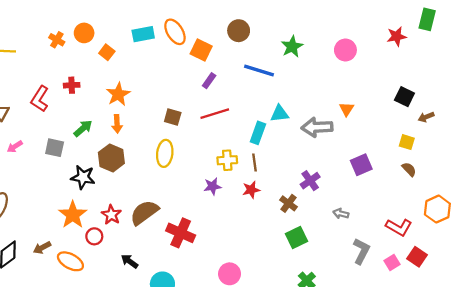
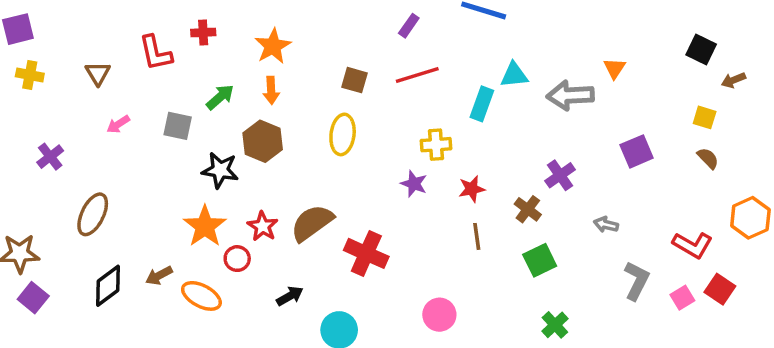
red L-shape: (40, 99) -> (156, 53), turned -45
brown line: (255, 162) -> (477, 236), moved
purple star: (212, 186) -> (414, 184), turned 30
black arrow: (130, 261) -> (290, 296), turned 114

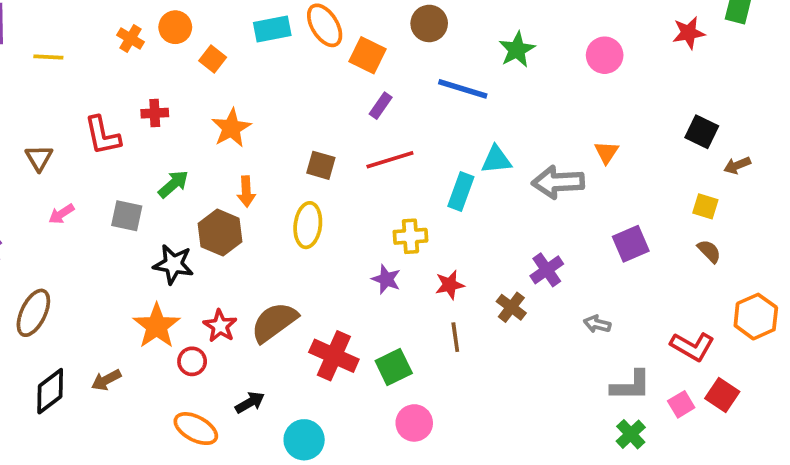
orange arrow: (271, 90) -> (246, 191), moved
green square: (540, 260) -> (394, 367), moved
gray L-shape: (637, 281) -> (631, 386), turned 63
orange ellipse: (201, 296) -> (196, 429), moved
green cross: (555, 325) -> (631, 434), moved

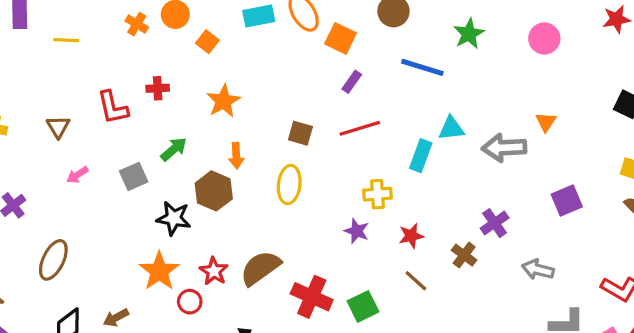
gray square: (127, 216) -> (134, 176), turned -36
gray arrow: (597, 324) -> (538, 270), size x1.4
brown line: (455, 337) -> (416, 281), turned -40

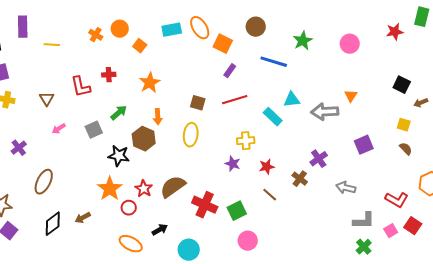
cyan rectangle: (421, 156) -> (273, 117), turned -66

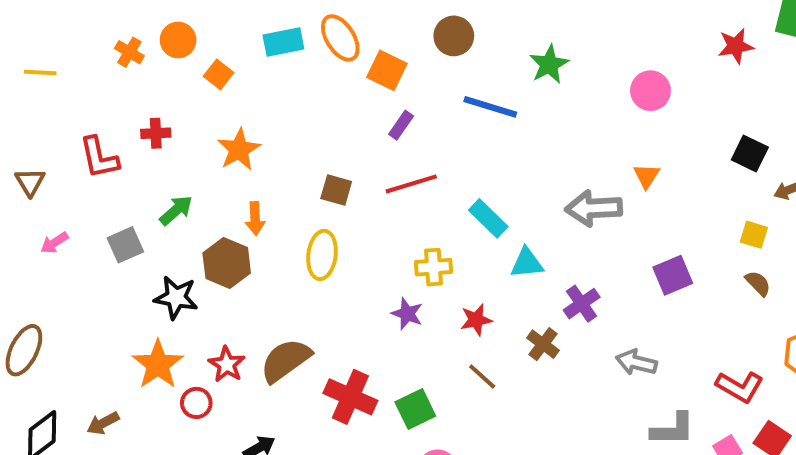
pink circle: (350, 44) -> (650, 91), moved
cyan triangle: (292, 100) -> (527, 263), moved

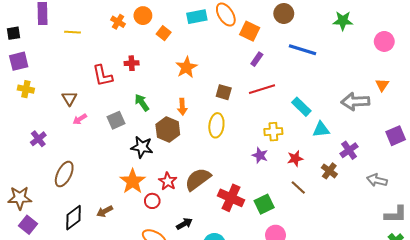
green star: (549, 64) -> (343, 21), moved, turned 30
orange star: (239, 149) -> (186, 67), moved
brown triangle: (30, 182) -> (69, 98), moved
green arrow: (176, 210) -> (142, 103), turned -84

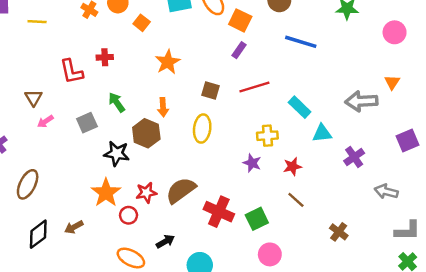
purple rectangle: (257, 59) -> (239, 50), moved
brown cross: (329, 171) -> (339, 232), moved
red star: (168, 181) -> (146, 193), turned 30

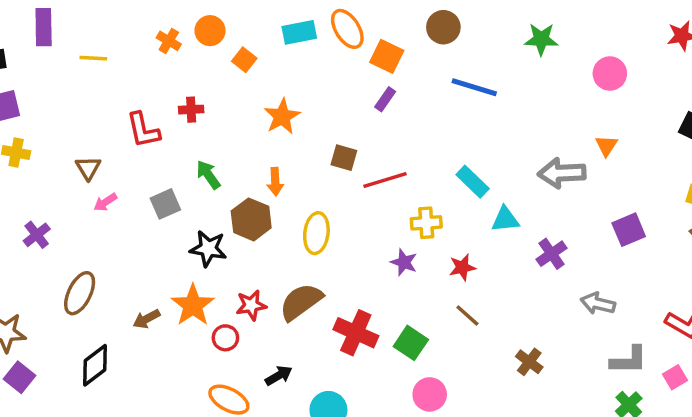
red line: (254, 87) -> (385, 180), moved
yellow ellipse: (202, 129) -> (316, 233), moved
green square: (257, 219) -> (411, 343), turned -30
brown arrow: (74, 227) -> (147, 319), moved

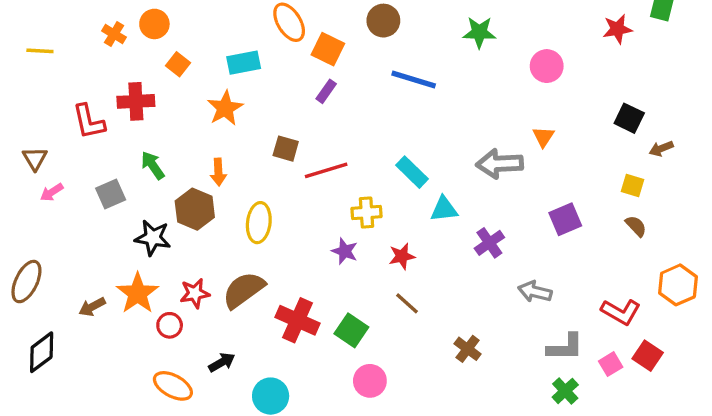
cyan rectangle: (299, 32) -> (244, 63), moved
orange square: (244, 60) -> (178, 64), moved
red cross: (191, 110) -> (136, 101), size x1.5

